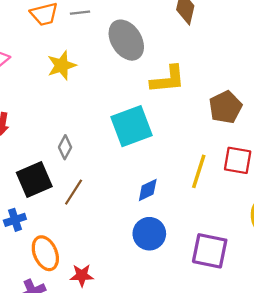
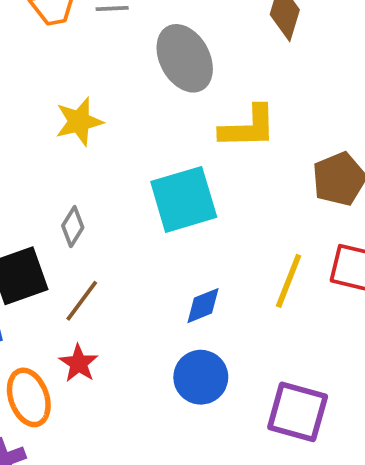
yellow star: (62, 65) -> (79, 122), moved
red star: (82, 275) -> (79, 363), moved, turned 30

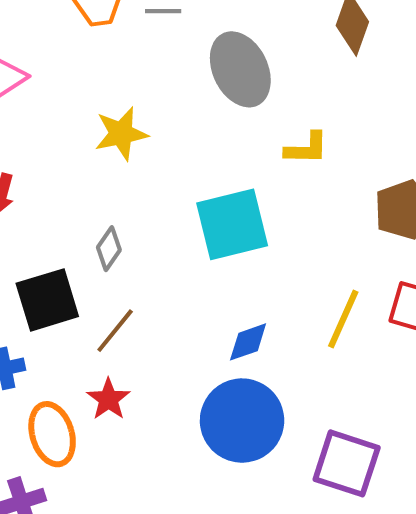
yellow L-shape: (248, 127) -> (307, 148), size x0.7
blue circle: (201, 377) -> (242, 421), size x1.4

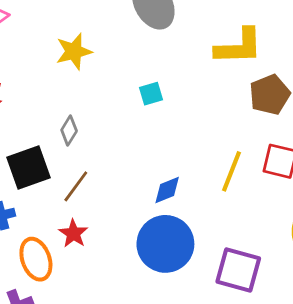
yellow L-shape: (307, 148) -> (239, 47), moved, size x1.6
cyan square: (232, 224) -> (151, 94), moved, size x0.5

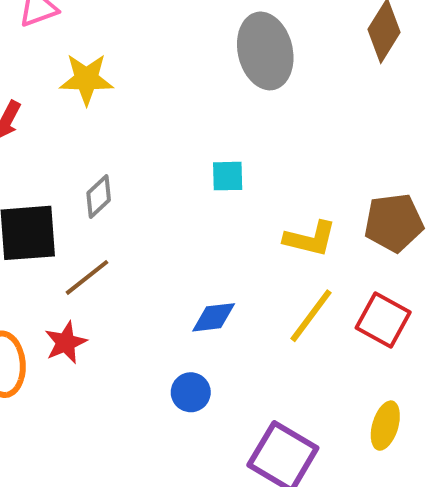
yellow L-shape: (239, 47) -> (310, 239), moved, size x0.7
yellow star: (74, 51) -> (86, 79), moved
blue circle: (165, 244) -> (191, 392), size x0.5

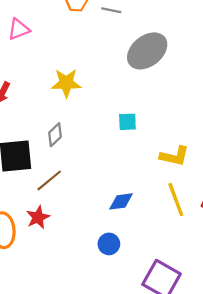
gray ellipse: (265, 51) -> (147, 51), turned 66
yellow star: (86, 79) -> (66, 83), moved
yellow line: (311, 316) -> (176, 200), turned -56

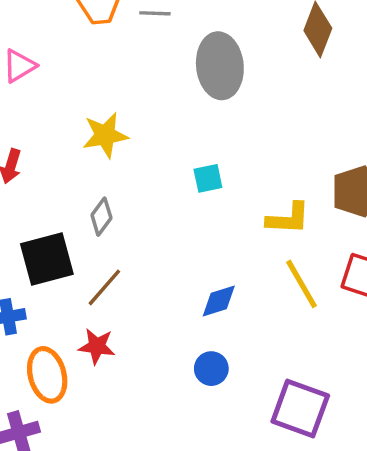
gray ellipse: (147, 51) -> (220, 66), turned -48
red star: (38, 217) -> (97, 346), turned -30

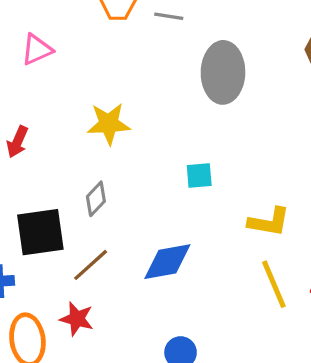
blue diamond: (219, 301) -> (167, 262), moved, size x1.4

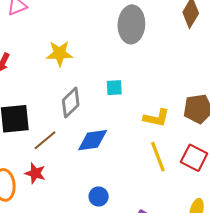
gray diamond: (96, 199) -> (71, 103), moved, size x1.4

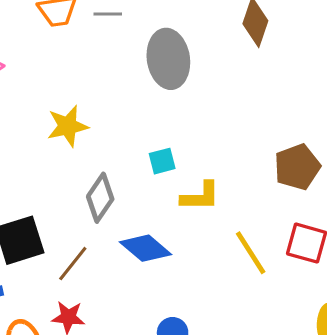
yellow L-shape: (156, 118) -> (200, 196), moved
blue diamond: (93, 140) -> (146, 248), turned 60

